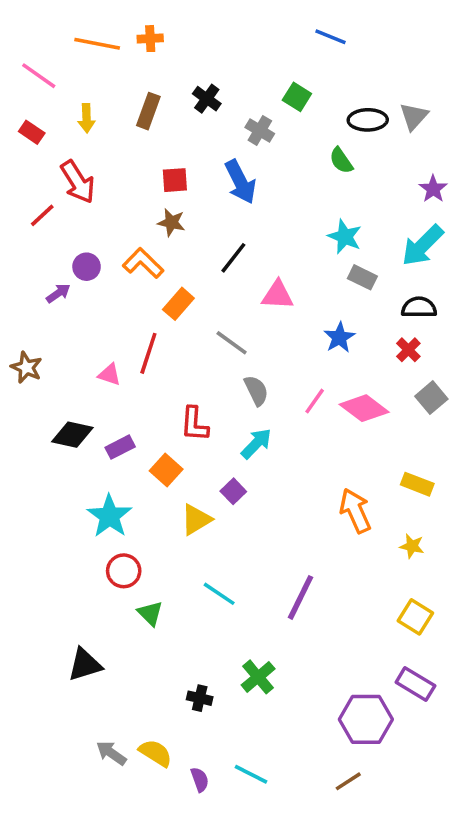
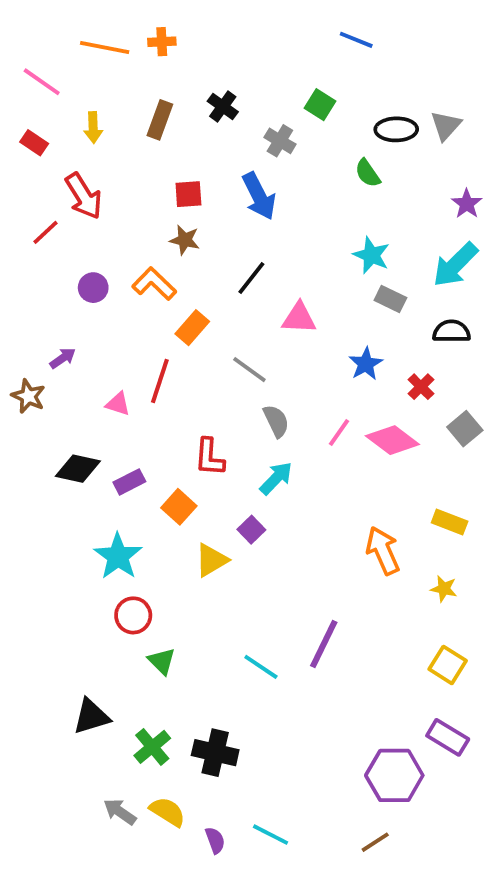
purple arrow: (58, 293) -> (63, 358), moved
red cross: (408, 350) -> (421, 387), moved
cyan line: (219, 594) -> (261, 667), moved
green cross: (258, 677) -> (152, 747), moved
black cross: (200, 698) -> (215, 753), size x1.6

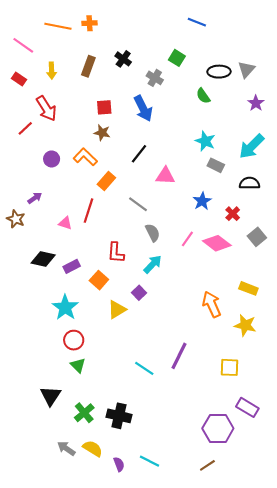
purple star: (467, 204) -> (256, 103), moved
yellow star: (444, 589) -> (245, 325), size x1.5
green triangle: (162, 661) -> (78, 365), moved
yellow square: (448, 665) -> (230, 367), moved, turned -30
black triangle: (91, 716) -> (51, 396), turned -40

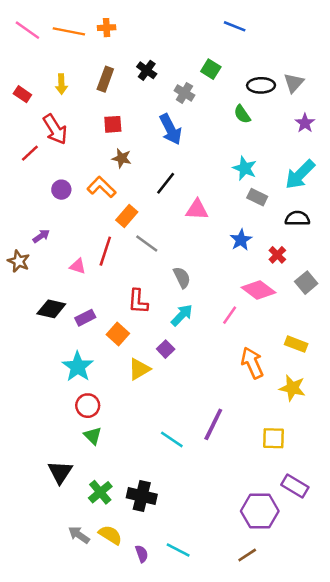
pink line: (23, 45) -> (27, 30), moved
red square: (104, 107) -> (113, 124), moved
gray line: (138, 204) -> (147, 244), moved
pink line: (187, 239) -> (230, 315), moved

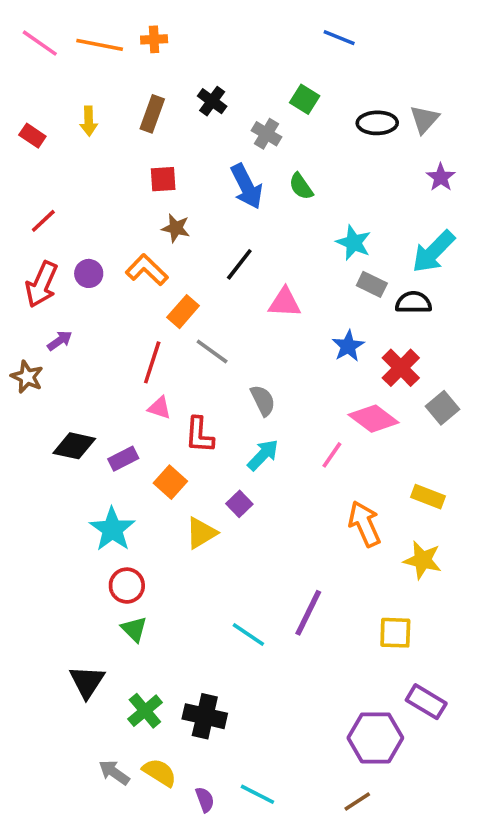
green semicircle: (242, 114) -> (301, 186), moved
red arrow: (55, 129) -> (42, 284), moved, turned 56
black semicircle: (297, 218) -> (413, 303), moved
red cross: (277, 255) -> (401, 368), size x1.5
pink triangle: (78, 266) -> (159, 408), moved

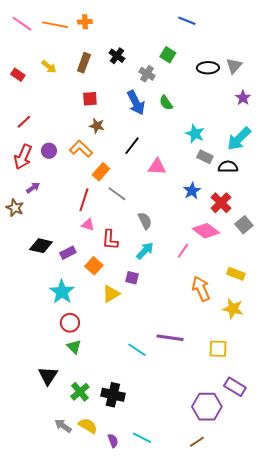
yellow arrow: (89, 121) -> (49, 67), turned -49
purple square: (239, 504) -> (132, 278), turned -32
purple line: (308, 613) -> (170, 338), turned 72

